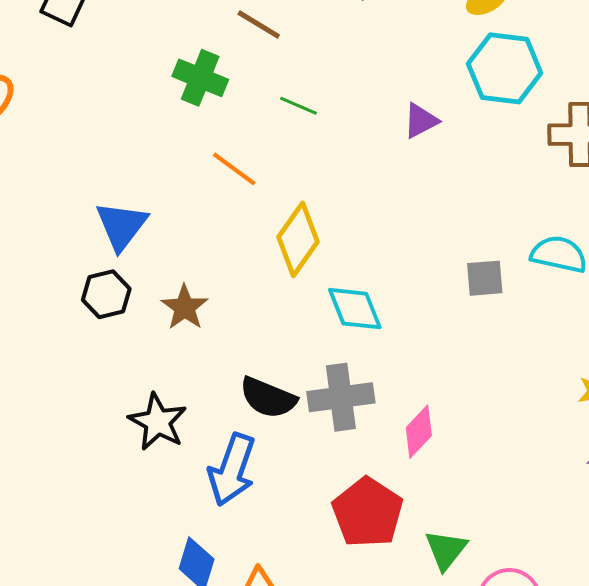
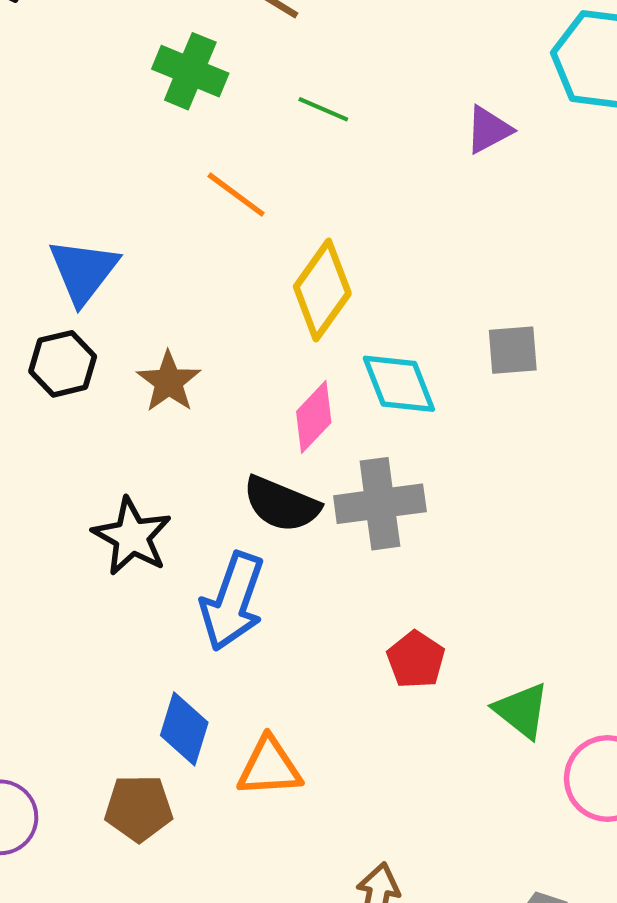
gray square: (485, 278) -> (513, 350), moved
pink diamond: (419, 432) -> (314, 417), moved
red pentagon: (368, 512) -> (416, 660), size x0.6
green triangle: (446, 550) -> (522, 710), turned -30

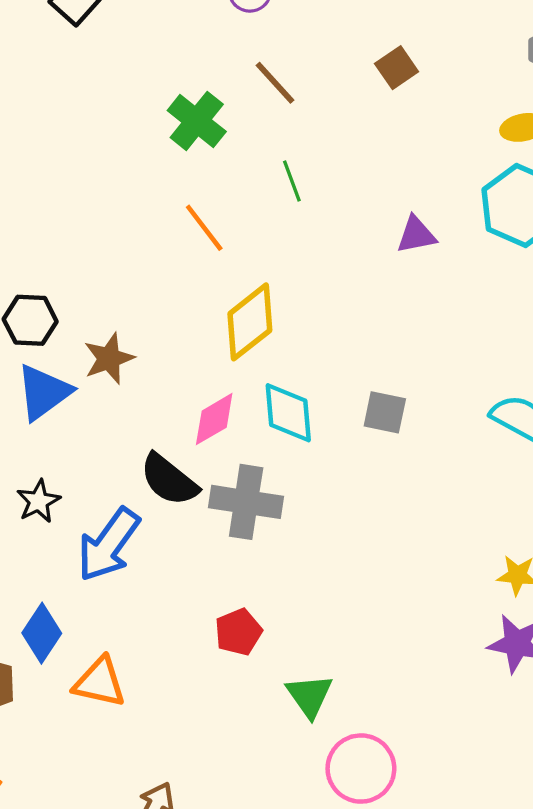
green line: (323, 109) -> (292, 181), turned 30
blue triangle: (83, 271) -> (44, 392), moved
black star: (132, 537) -> (39, 501), moved, size x0.7

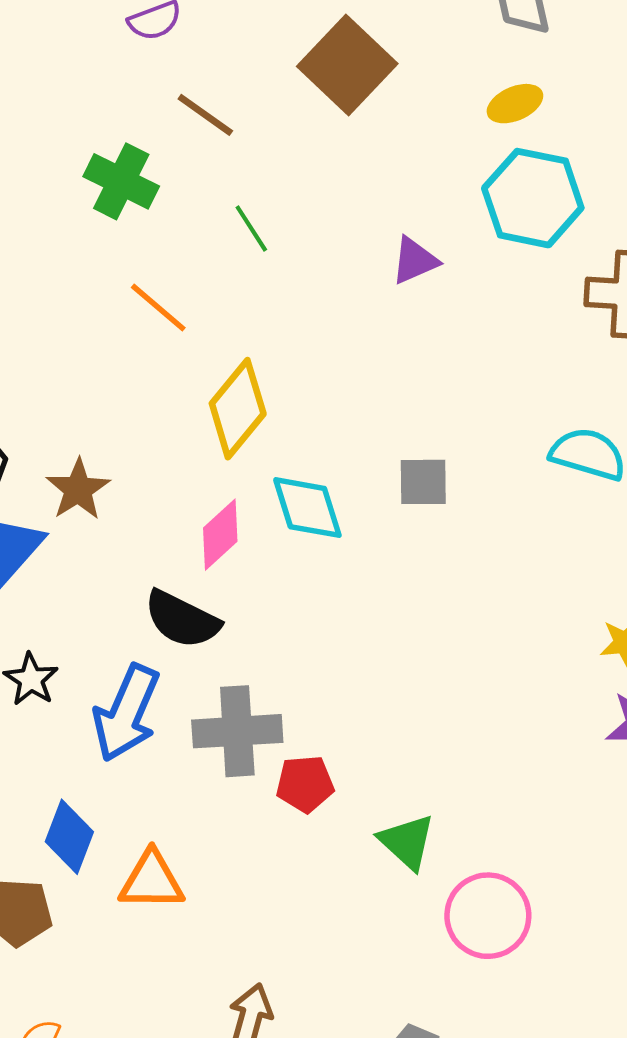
brown square: (397, 68) -> (347, 65), size x1.8
gray cross: (246, 502) -> (237, 731), moved
red pentagon: (238, 632) -> (305, 784), turned 30

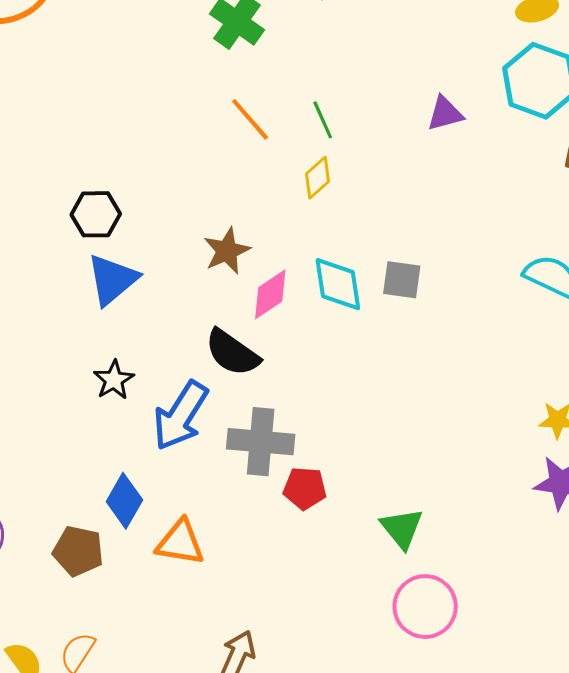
green line: (251, 229) -> (323, 120), moved
yellow diamond: (238, 409) -> (317, 178), moved, size x0.6
gray square: (423, 482) -> (402, 280), moved
brown star: (78, 489) -> (227, 251), moved
green triangle: (407, 842) -> (402, 528), moved

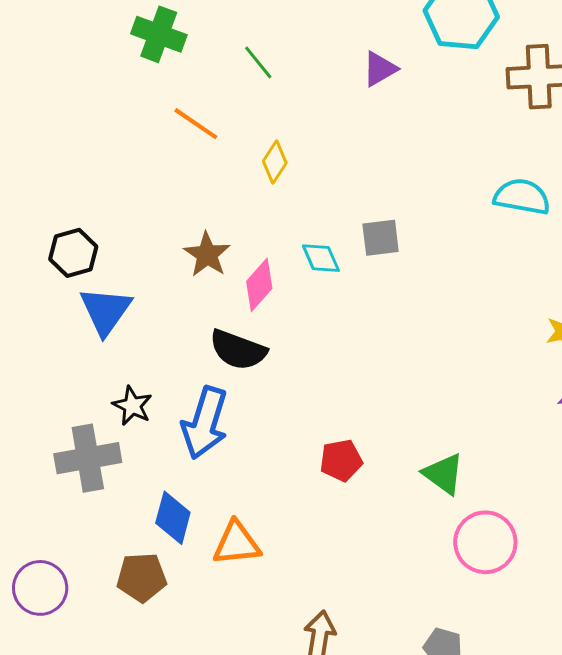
green line: (323, 120) -> (258, 62), moved
cyan diamond: (338, 284) -> (321, 258), size x0.7
gray cross: (261, 442) -> (88, 458), moved

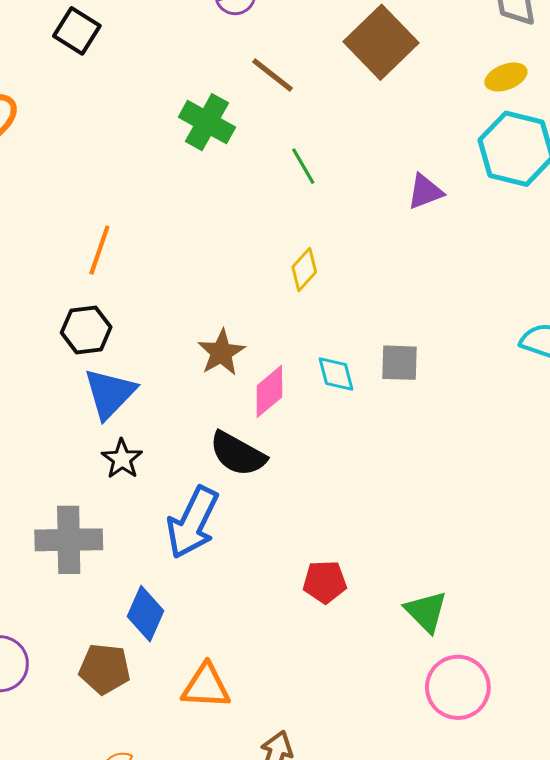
orange line: (196, 124) -> (99, 250), moved, turned 66
black star: (132, 406) -> (122, 459), moved
orange triangle: (237, 543) -> (206, 686), moved

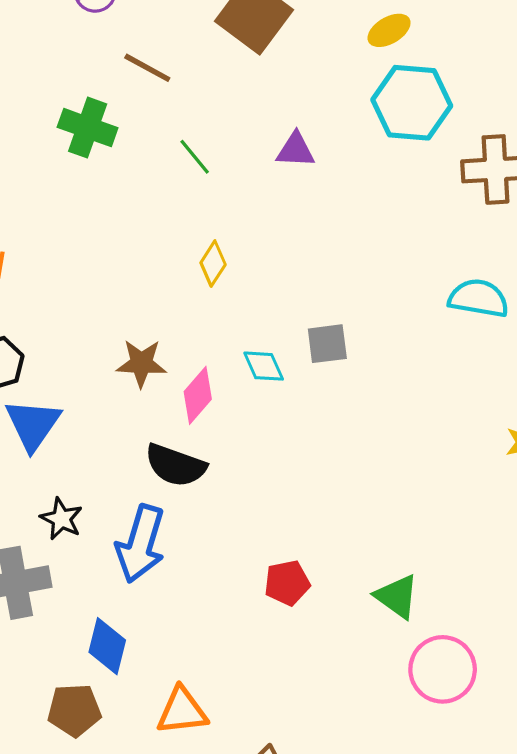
purple triangle: (425, 192) -> (296, 150), moved, turned 33
brown star: (221, 352) -> (141, 363), turned -30
black star: (122, 459) -> (61, 519), moved

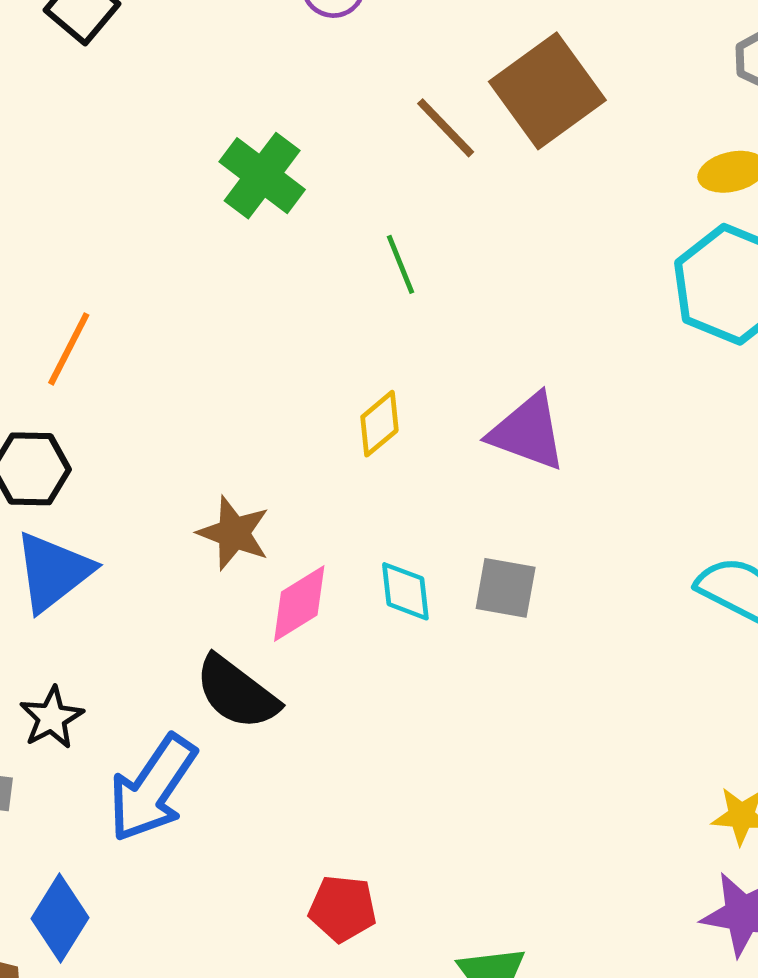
brown line: (147, 68) -> (446, 128), moved
purple triangle: (296, 150) -> (528, 432), moved, size x1.4

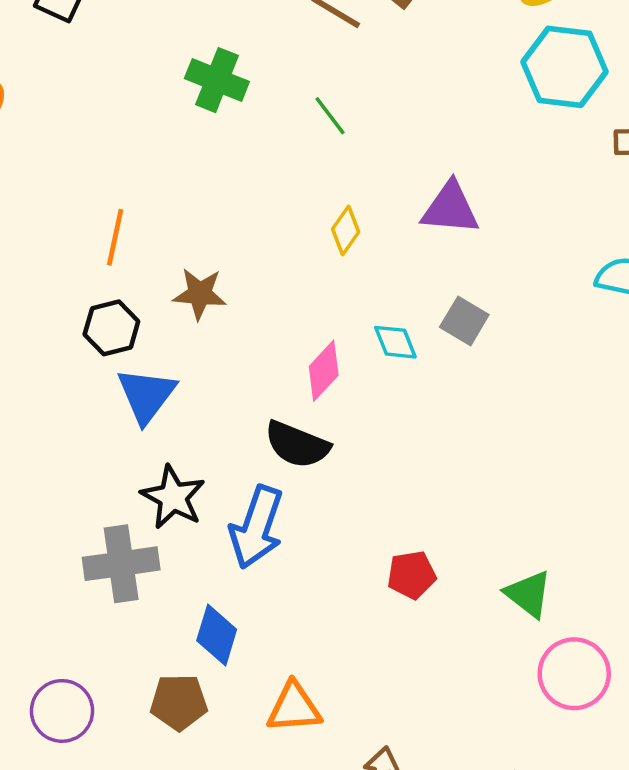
brown star: (234, 533) -> (200, 294), moved
gray square: (506, 588) -> (464, 321), turned 36
black star: (52, 718) -> (173, 497), size x1.4

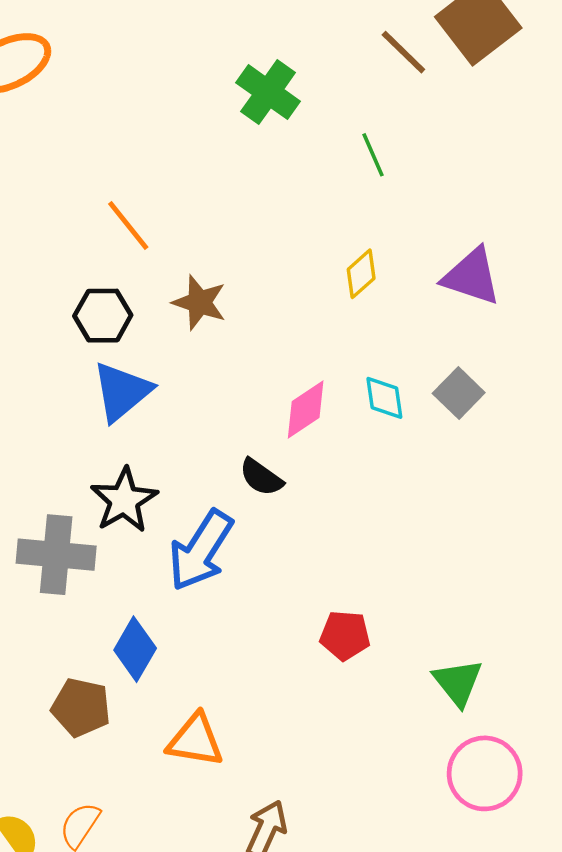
orange line: (115, 237) -> (128, 225), turned -64
black semicircle: (297, 445) -> (261, 477), size x0.7

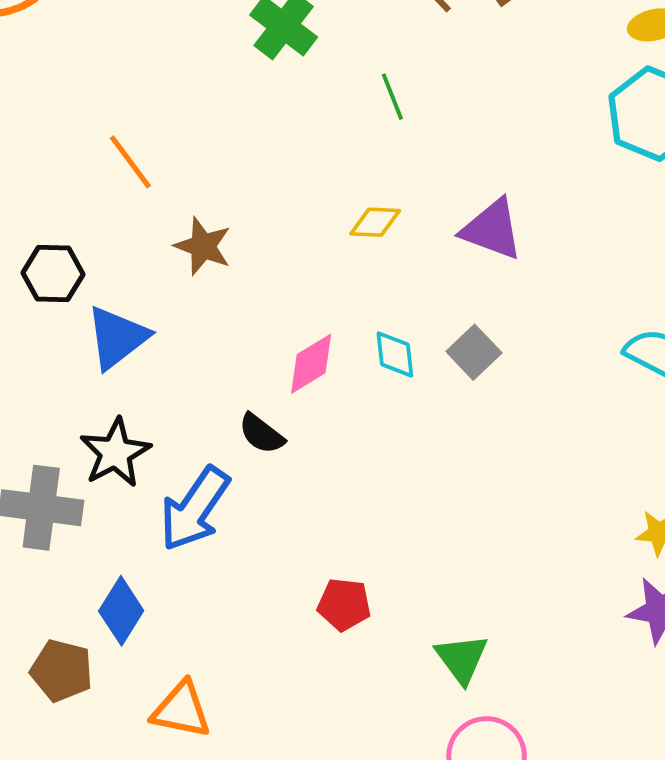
yellow diamond: (361, 274) -> (375, 222), turned 42
black hexagon: (103, 316) -> (53, 274), moved

